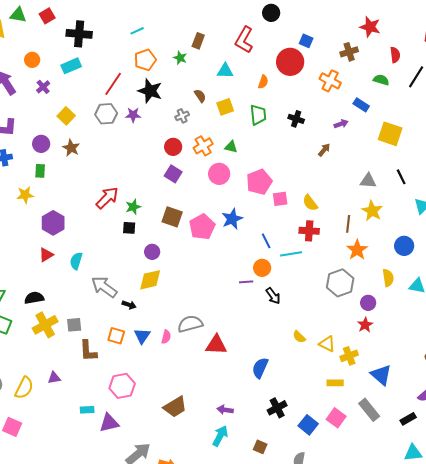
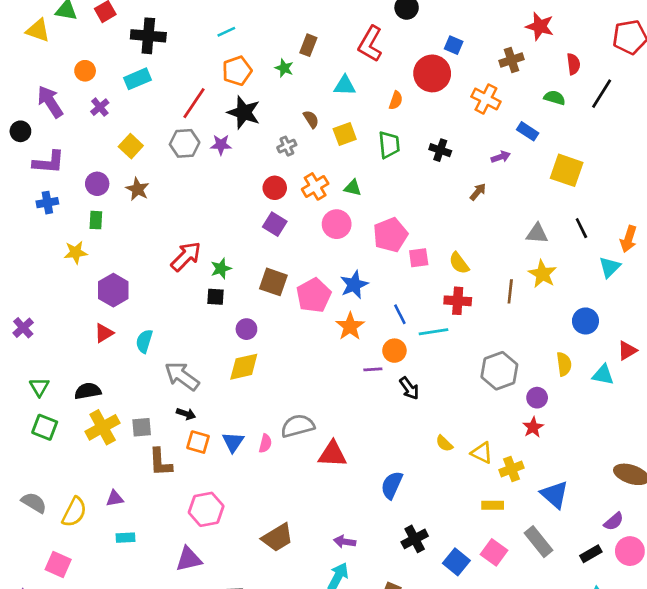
orange star: (357, 250) -> (350, 326), moved
black arrow: (129, 305) -> (186, 414), moved
cyan rectangle: (87, 410) -> (125, 538), moved

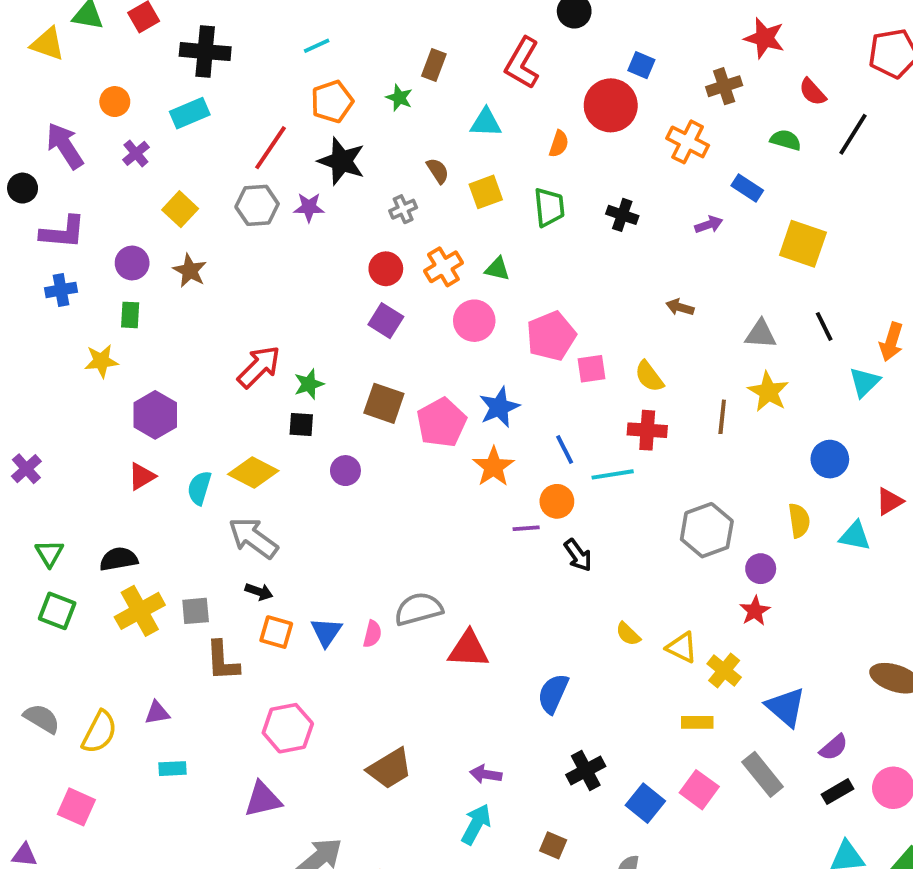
red semicircle: (573, 64) -> (813, 92), turned 145
brown arrow: (478, 192) -> (680, 307), moved, turned -114
yellow diamond: (244, 367) -> (253, 473), moved, turned 40
yellow cross: (512, 469) -> (724, 671), turned -30
purple semicircle: (614, 521) -> (834, 747), moved

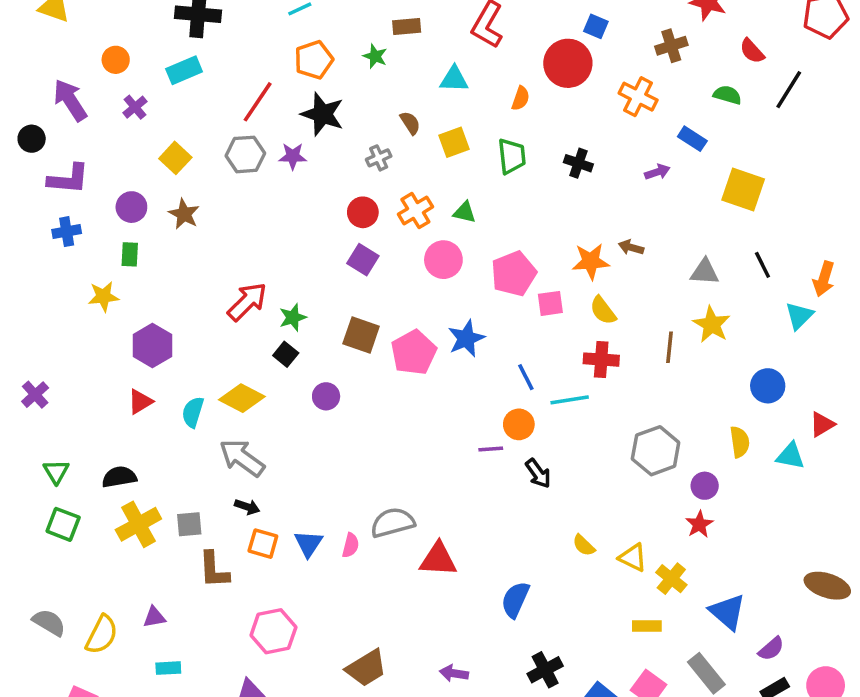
brown rectangle: (434, 65) -> (407, 26), turned 64
black square: (301, 424) -> (286, 354), turned 35
orange star: (493, 467) -> (591, 261), moved, turned 30

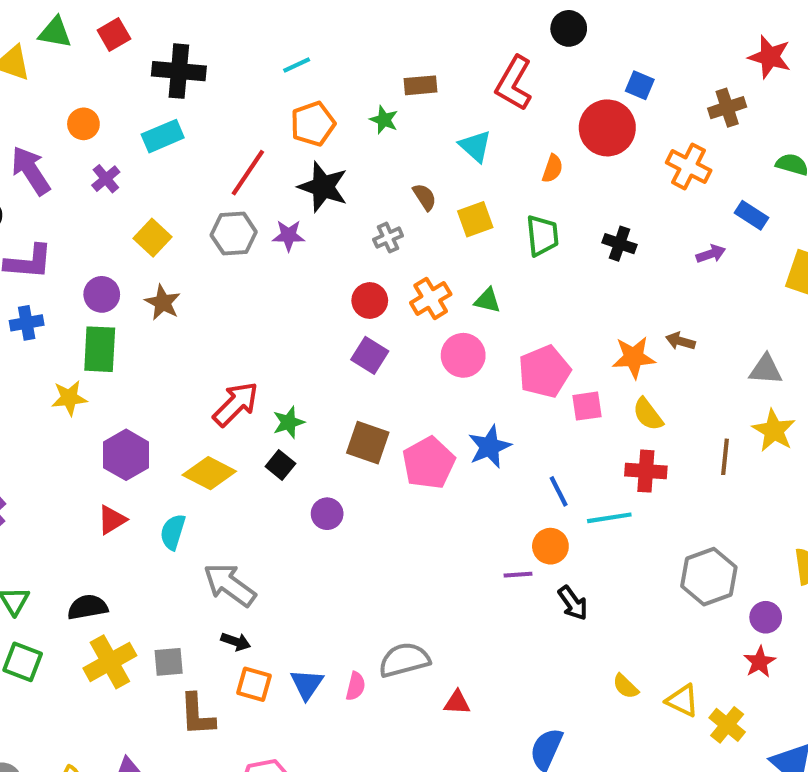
cyan triangle: (454, 79) -> (475, 146), turned 40
green rectangle: (130, 254) -> (100, 349), size x1.6
yellow diamond: (242, 398) -> (209, 473), moved
red triangle: (438, 559) -> (457, 703), size x0.6

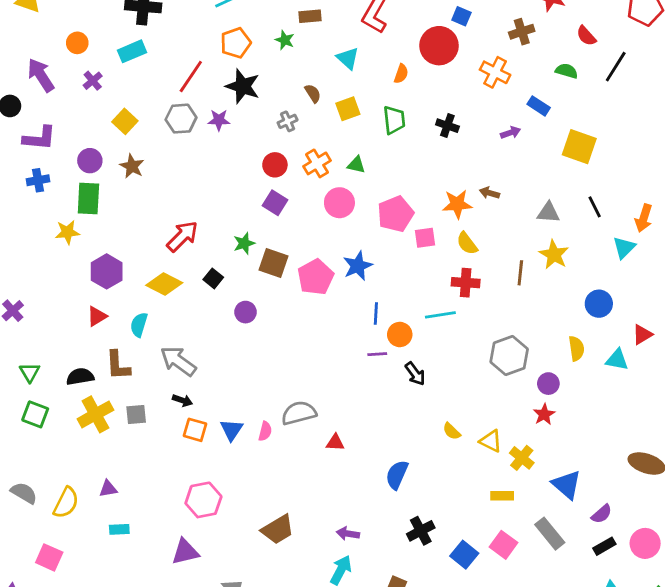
green star: (289, 422) -> (244, 243), moved
blue line: (559, 491) -> (376, 313), moved, turned 30
brown L-shape: (197, 715) -> (118, 365), moved

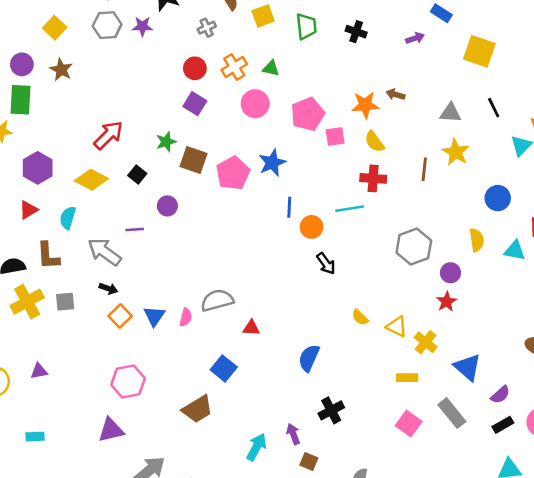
purple line: (377, 354) -> (135, 230), moved
orange square: (195, 430) -> (120, 316), turned 30
cyan rectangle: (119, 529) -> (35, 437), moved
purple arrow: (348, 534) -> (293, 434), moved, turned 60
blue square: (464, 555) -> (224, 368), moved

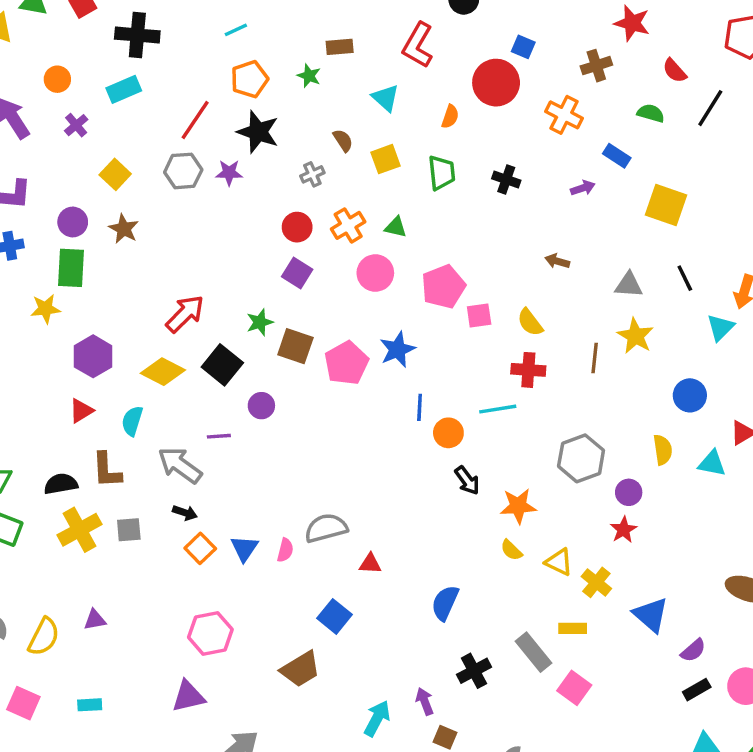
orange star: (365, 105) -> (518, 506), moved
black square: (137, 174) -> (222, 365), size x1.6
gray rectangle: (452, 413) -> (533, 652), moved

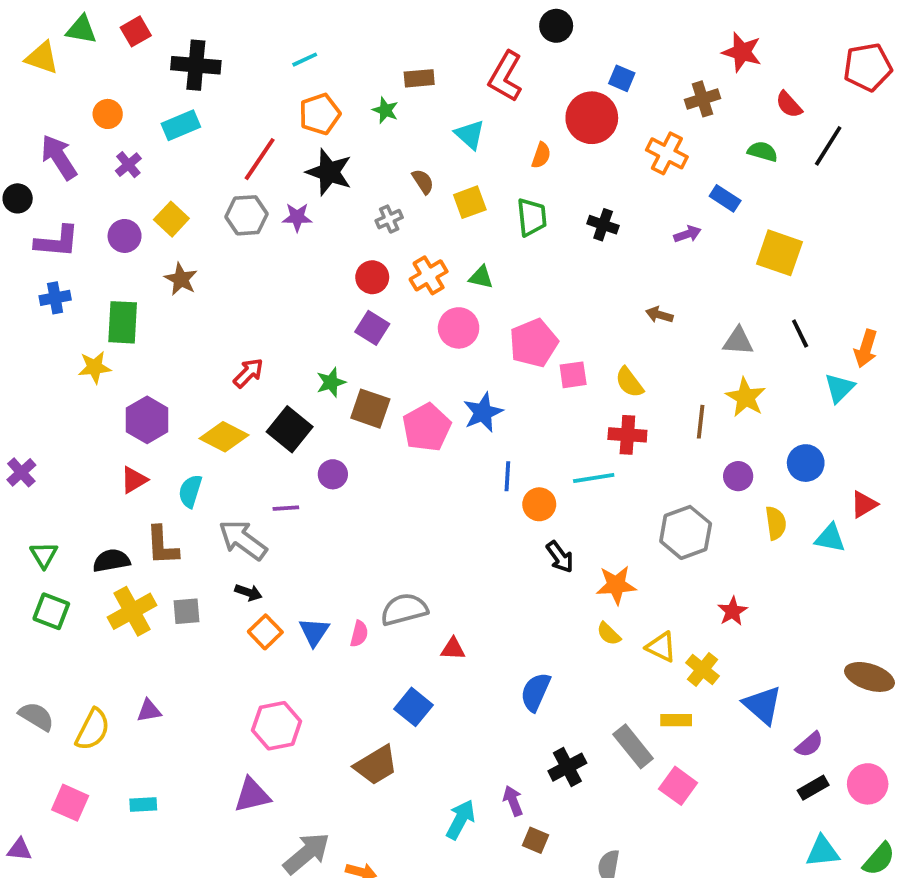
purple circle: (73, 222) -> (125, 236), moved
red arrow: (185, 314) -> (248, 373), size x0.7
purple circle: (629, 492) -> (738, 476), moved

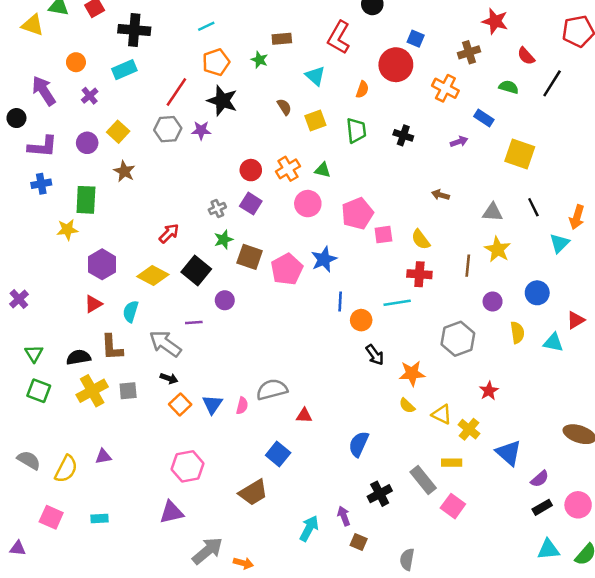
gray cross: (389, 219) -> (217, 209), moved

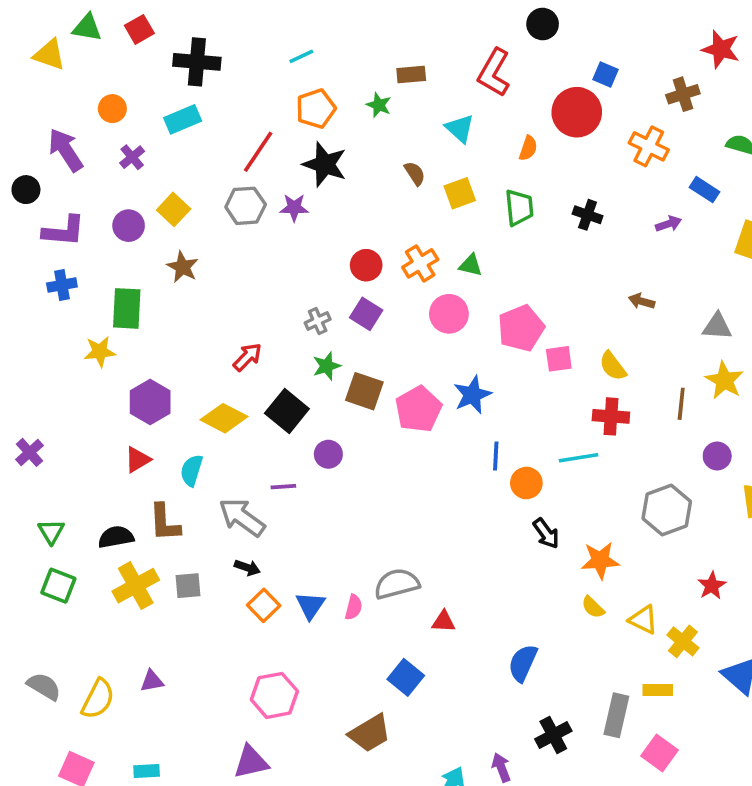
gray rectangle: (423, 480) -> (616, 715), turned 52

